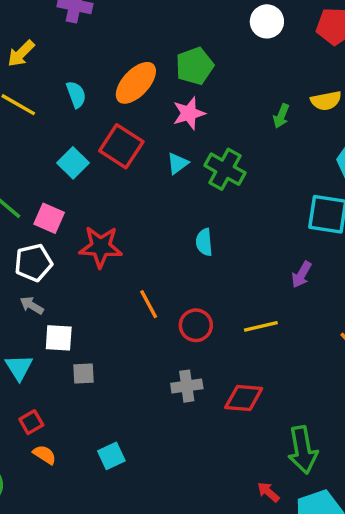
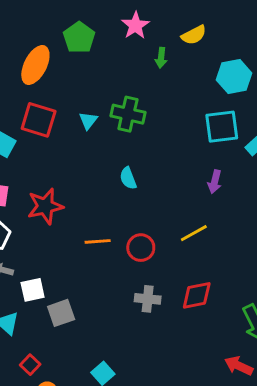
pink star: (189, 113) -> (135, 25), moved
orange line: (149, 304) -> (98, 241), turned -50
gray square: (84, 374) -> (61, 313), size x1.4
gray cross: (187, 386) -> (148, 299), turned 30
red arrow: (268, 492) -> (239, 366), size x1.4

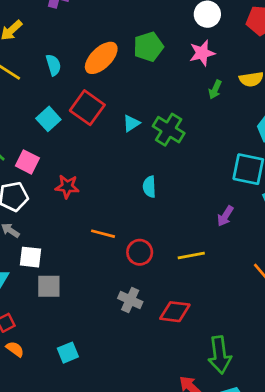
red star: (45, 206) -> (67, 187), size x0.7

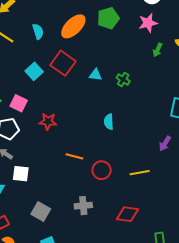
cyan triangle: (131, 123) -> (96, 75), turned 40
green cross: (169, 130) -> (123, 80), size x0.6
gray square: (49, 286) -> (41, 212), moved, turned 30
gray cross: (130, 300) -> (83, 206), moved, turned -30

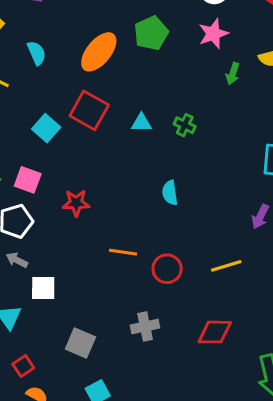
cyan semicircle: (38, 31) -> (37, 53), moved

